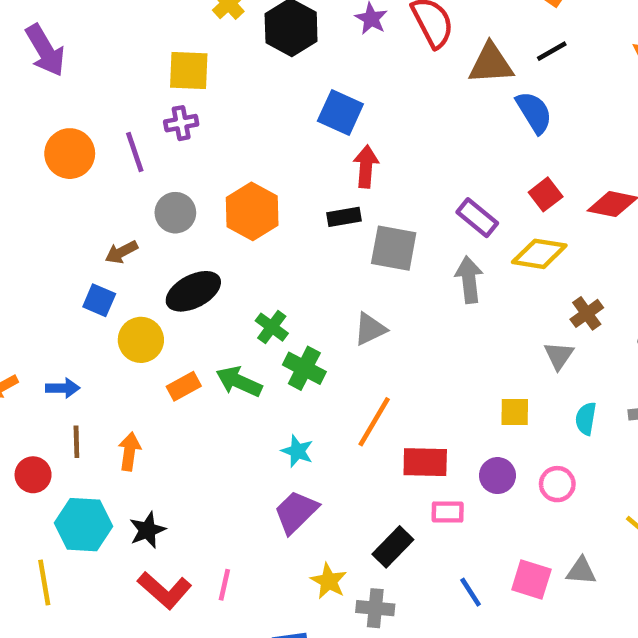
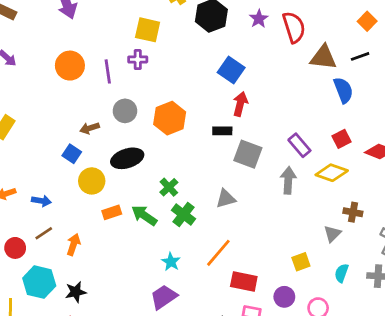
brown cross: (587, 313) -> (353, 212), turned 36
yellow square: (515, 412) -> (301, 262), turned -30
brown line: (76, 442) -> (44, 233), turned 48

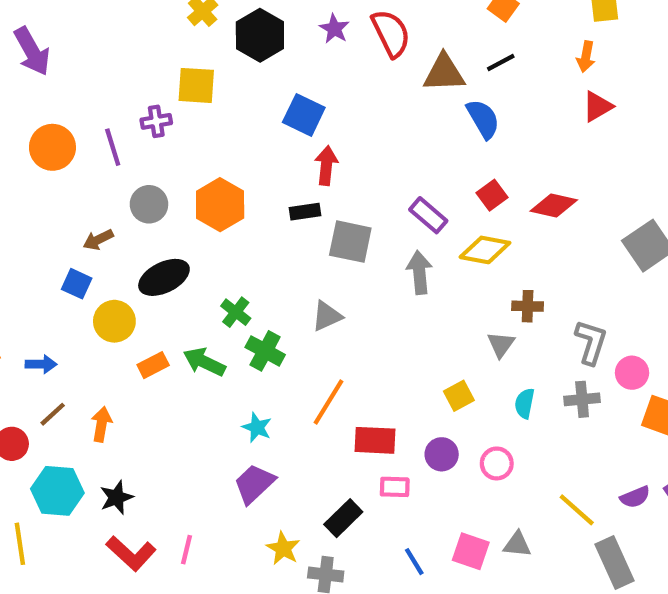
yellow square: (148, 30) -> (196, 85), moved

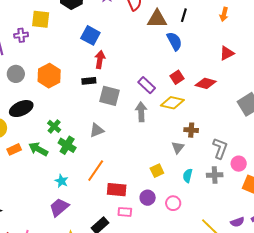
black line: (501, 63) -> (184, 15), turned -48
red triangle: (597, 107) -> (227, 53), moved

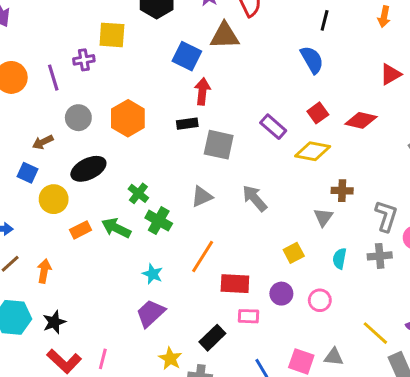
brown triangle: (157, 19) -> (225, 36), moved
gray arrow: (141, 112) -> (255, 198), moved, turned -36

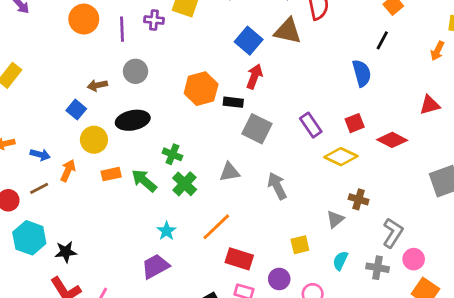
orange hexagon: (128, 118) -> (201, 89), moved
green cross: (138, 193) -> (172, 154), turned -30
orange arrow: (44, 271) -> (68, 171), moved

